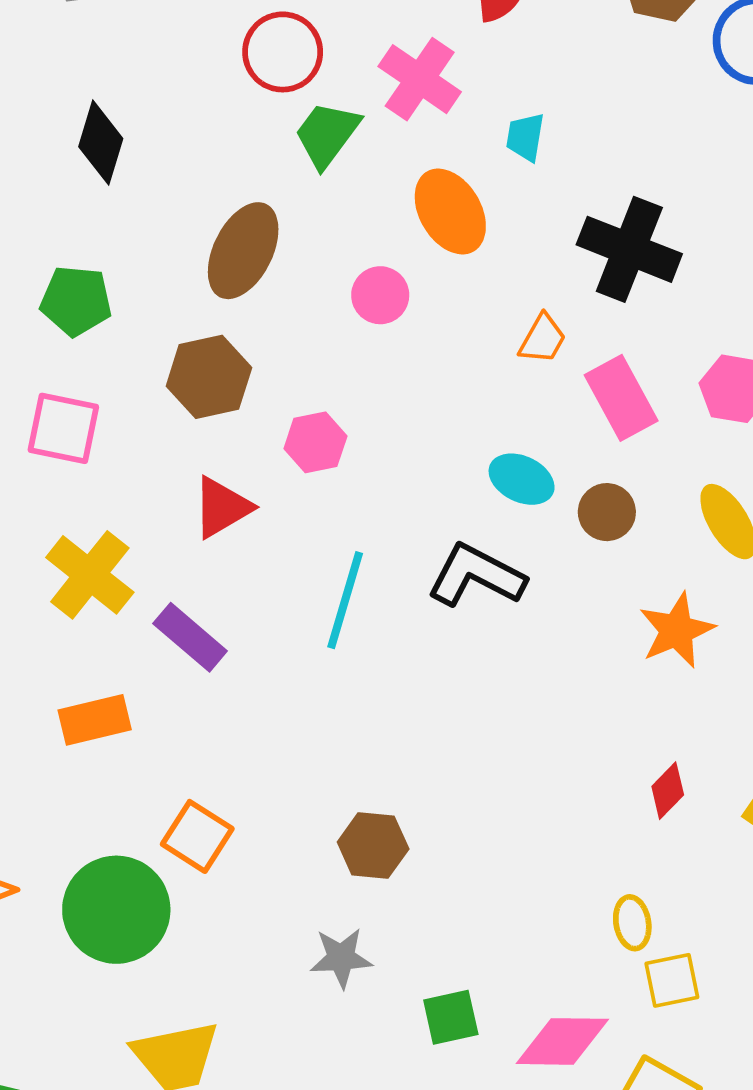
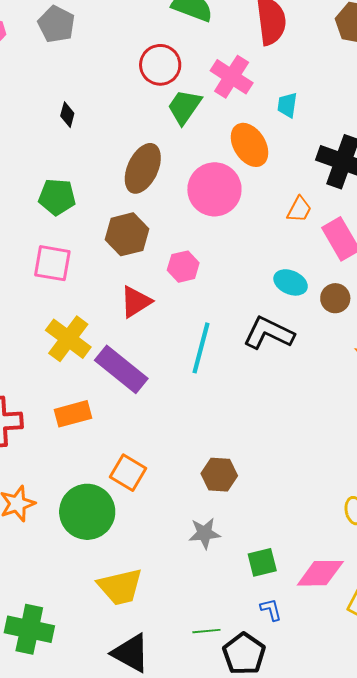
black diamond: (101, 143) -> (67, 115), size x0.6
pink circle: (380, 295) -> (214, 189), size x1.8
purple rectangle: (190, 637) -> (121, 369), size x1.4

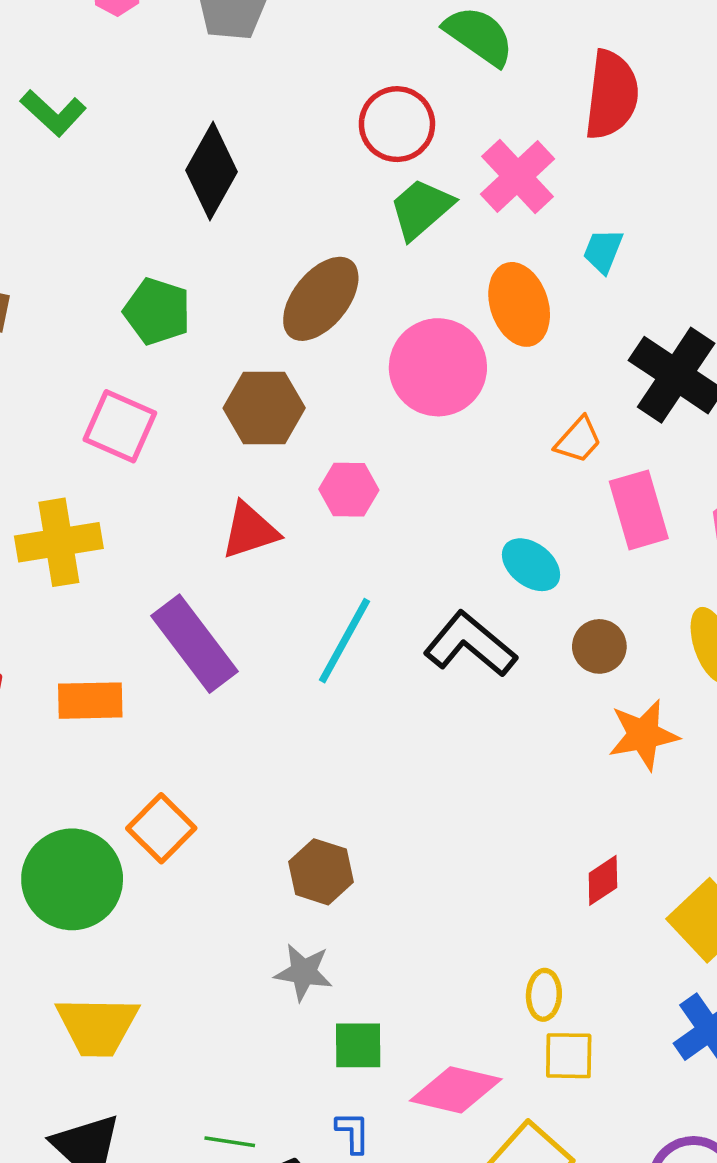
black diamond: (67, 115) -> (212, 171), size x2.0
brown circle: (335, 298) -> (599, 646), moved
yellow cross: (68, 339) -> (59, 542), moved, turned 30
gray star: (204, 533) -> (304, 972), moved

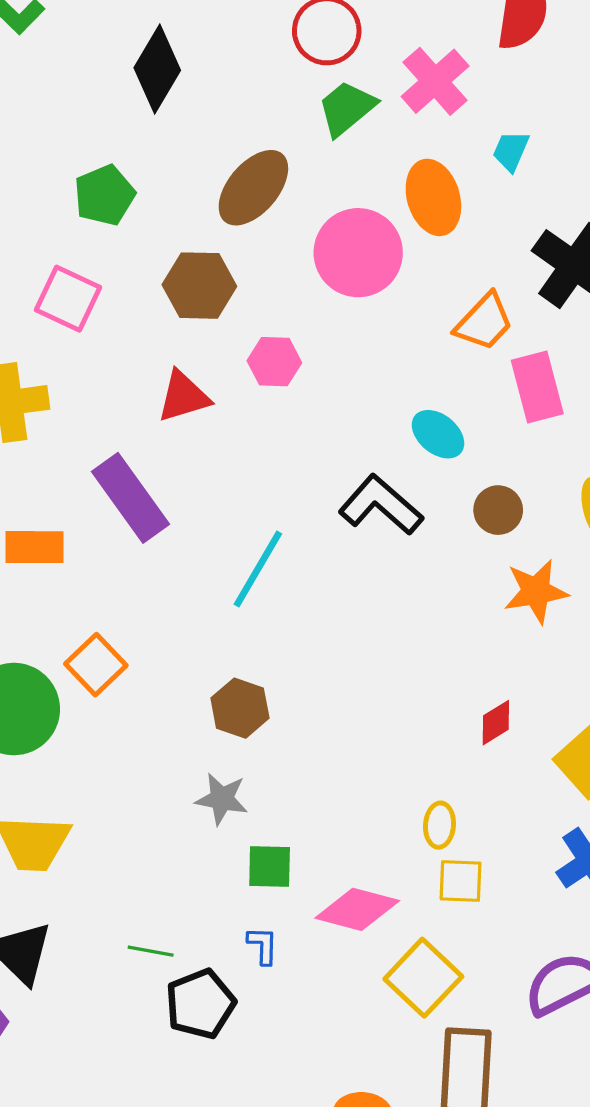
green pentagon: (157, 311) -> (104, 195), turned 30
orange trapezoid: (578, 440) -> (484, 322), size x1.4
cyan line: (344, 641) -> (258, 569), moved

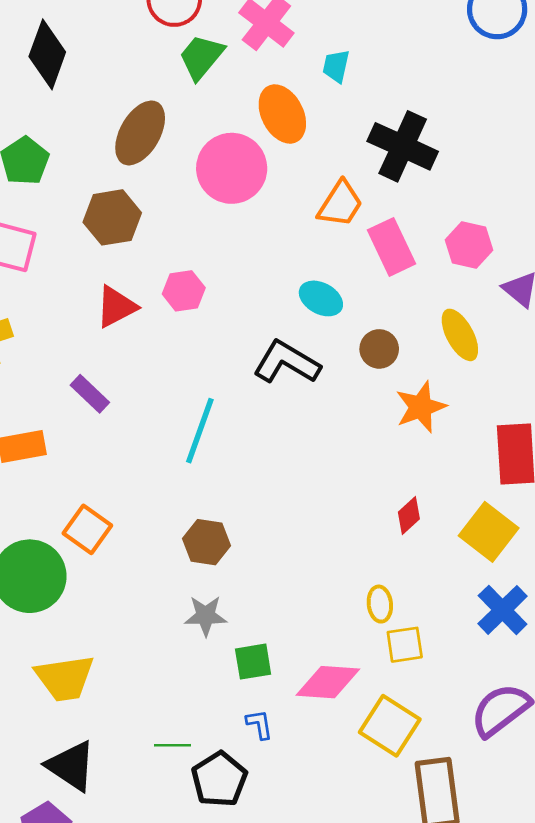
pink hexagon: (274, 362) -> (184, 291), moved
purple rectangle: (131, 498) -> (90, 394), size x0.6

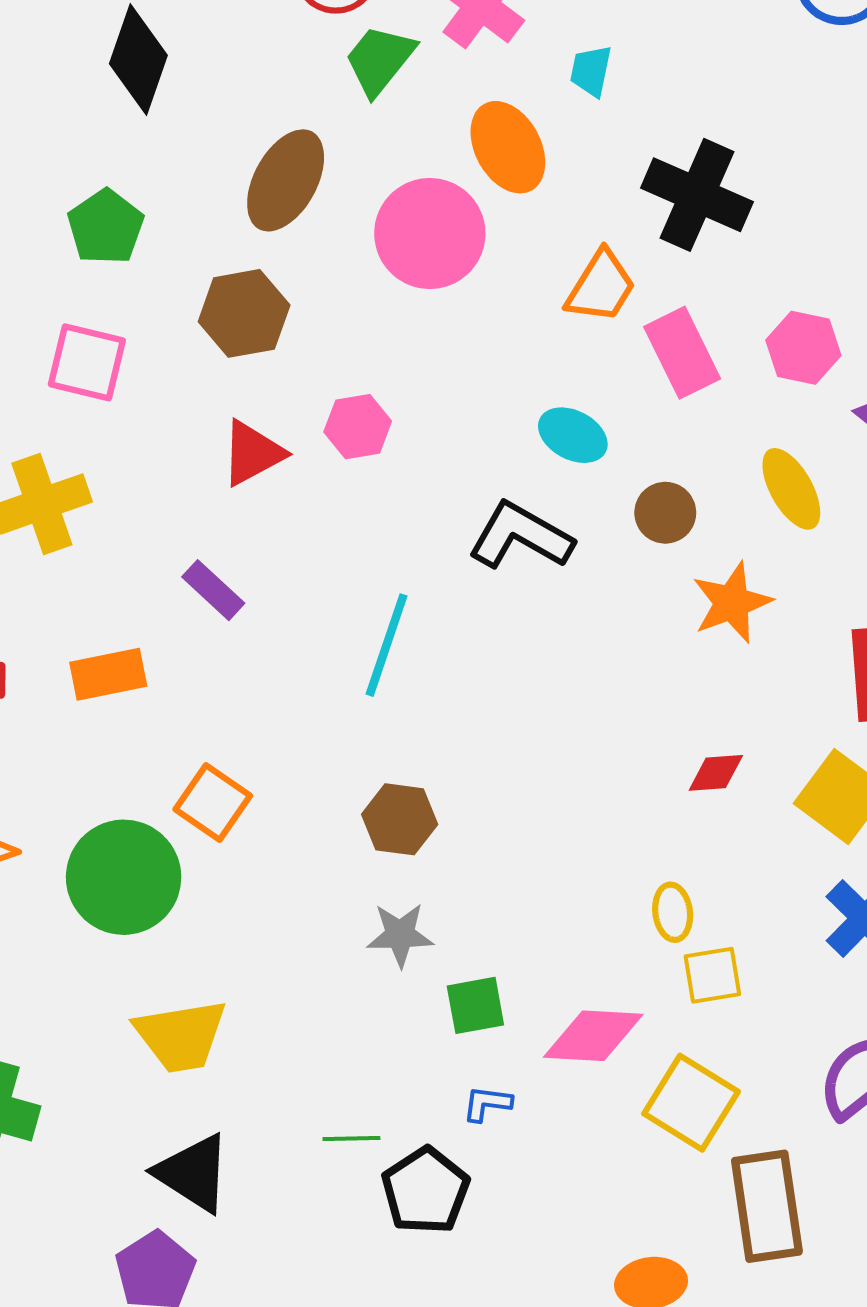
red diamond: (409, 516) -> (716, 773), turned 39
blue L-shape: (259, 724) -> (487, 1104), turned -72

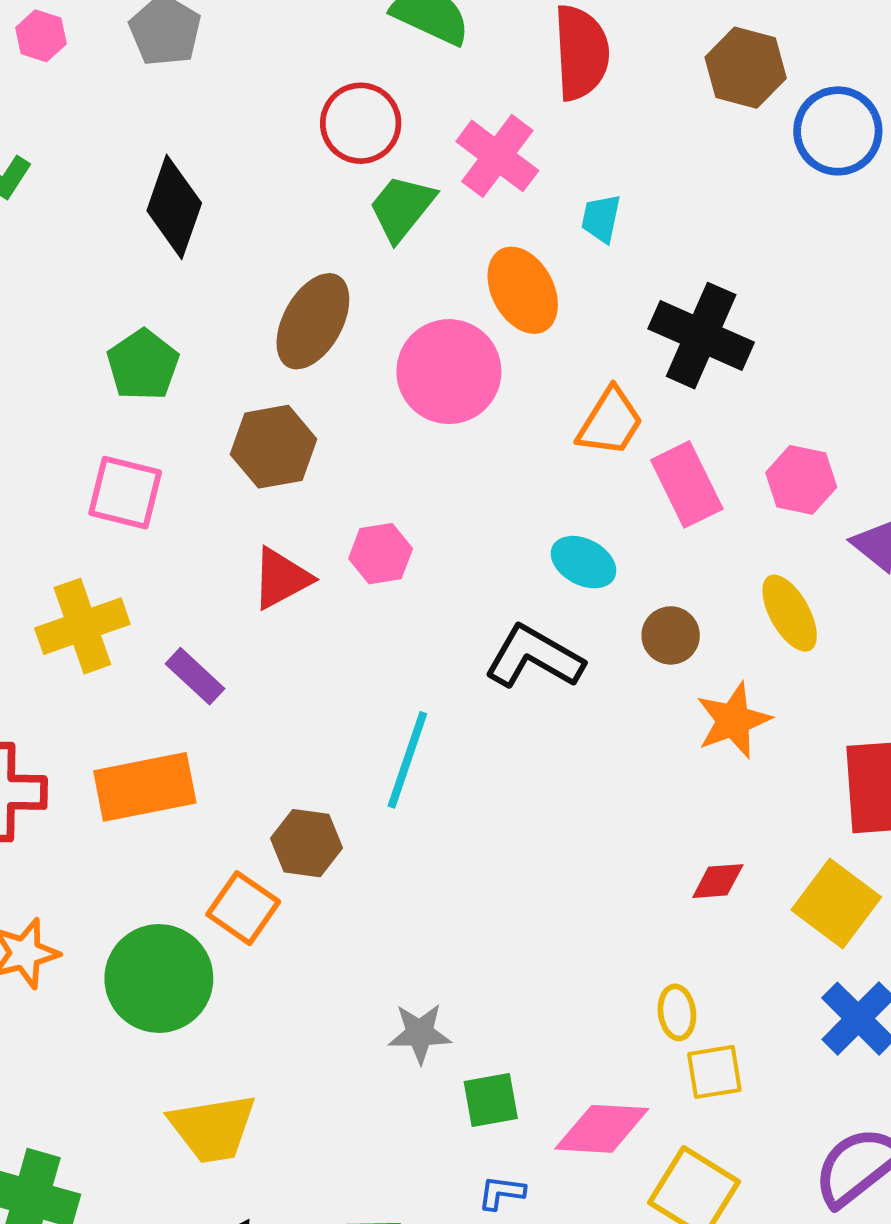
purple rectangle: (213, 590) -> (195, 676), moved
orange rectangle: (108, 674) -> (145, 787), size x1.4
brown hexagon: (400, 819) -> (306, 843), moved

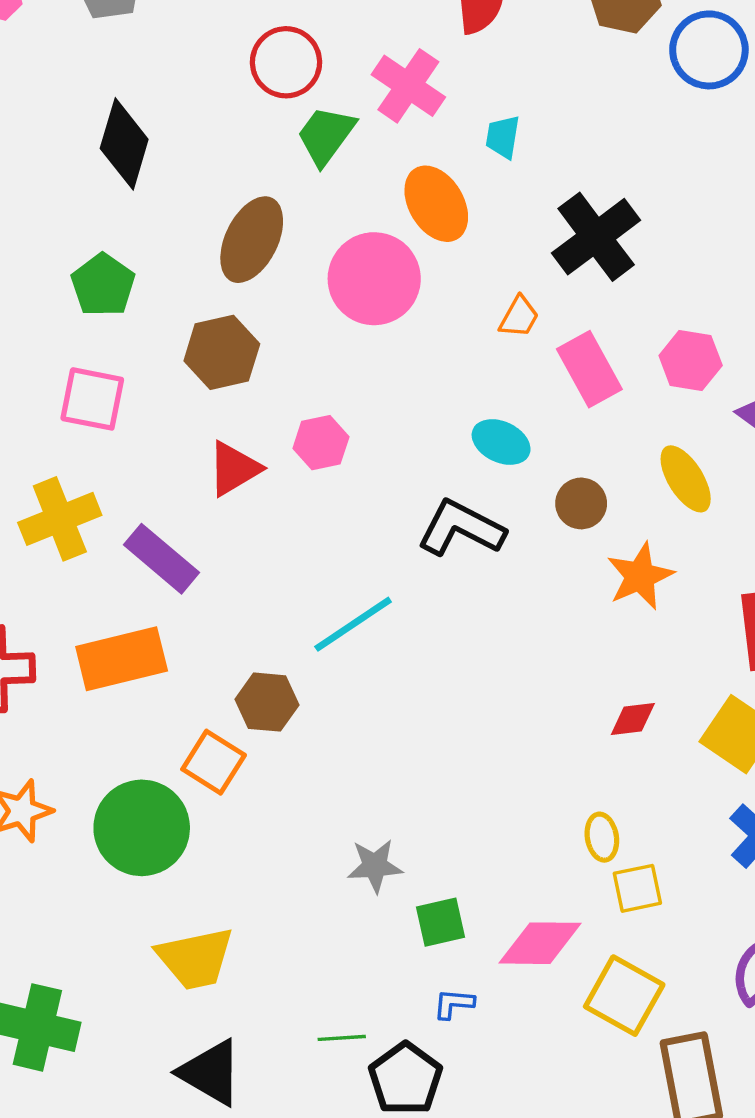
black cross: (701, 336) -> (596, 237), turned 32
orange trapezoid: (610, 422) -> (519, 317), size x0.7
purple rectangle: (195, 676) -> (162, 559), size x1.4
cyan line: (407, 760) -> (353, 624), turned 40

